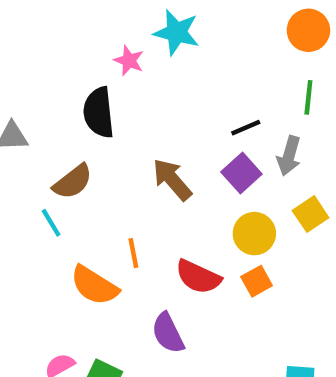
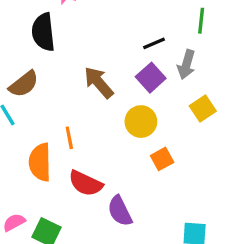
yellow circle: (254, 234) -> (141, 122), moved
red semicircle: (198, 277) -> (86, 183), moved
orange semicircle: (94, 285) -> (40, 162), turned 57
purple semicircle: (168, 333) -> (120, 211), moved

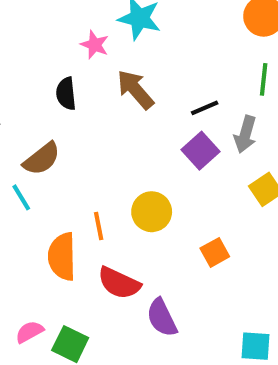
black semicircle: (43, 32) -> (66, 94), size x0.7
brown arrow: (99, 82) -> (135, 90), moved
yellow circle: (141, 122) -> (152, 212), moved

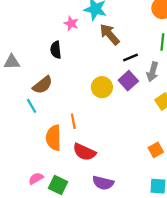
brown arrow: (135, 90) -> (110, 34), moved
yellow circle: (152, 212) -> (102, 87), moved
orange square: (215, 252) -> (156, 150), moved
purple semicircle: (162, 318) -> (103, 183), moved, turned -50

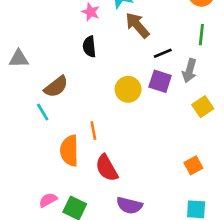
black semicircle: (56, 50) -> (89, 47), moved
purple square: (128, 81) -> (160, 81), turned -30
red semicircle: (84, 152) -> (107, 168), turned 35

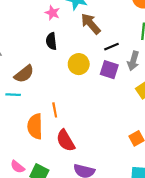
yellow circle: (128, 89) -> (79, 64), moved
cyan line: (43, 112) -> (13, 95), turned -56
pink semicircle: (48, 200) -> (18, 167), turned -112

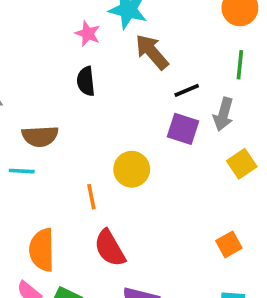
yellow circle: (79, 64) -> (132, 169), moved
brown semicircle: (24, 74) -> (40, 136), turned 35
orange semicircle: (35, 126) -> (42, 250), moved

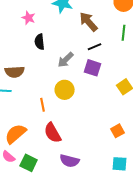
pink star: (88, 34) -> (29, 18), moved
brown arrow: (152, 52) -> (89, 22), moved
gray arrow: (223, 114) -> (66, 60), moved, turned 30
orange semicircle: (42, 250) -> (16, 134), turned 50

